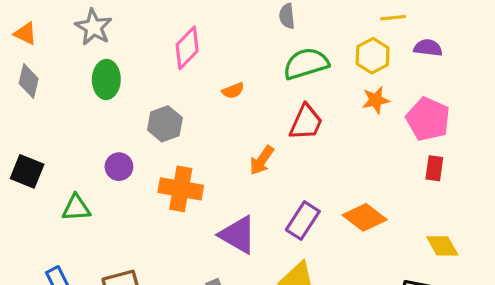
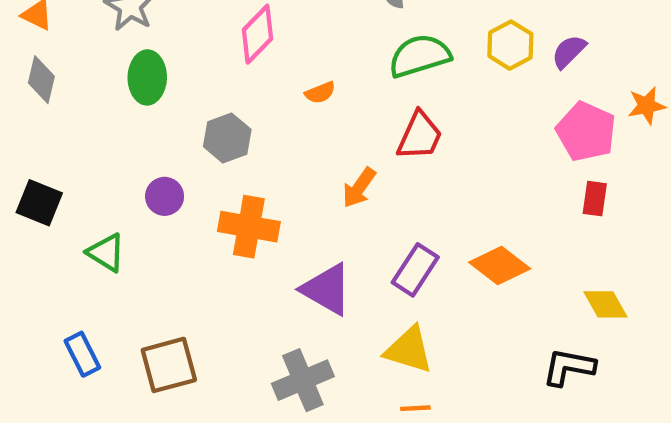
purple semicircle: (428, 48) -> (569, 52), moved, turned -52
orange star: (376, 100) -> (647, 106), moved
green triangle: (76, 208) -> (106, 253), turned 36

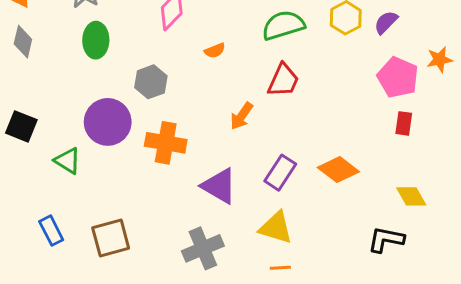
purple circle: (165, 196) -> (108, 122), size x1.8

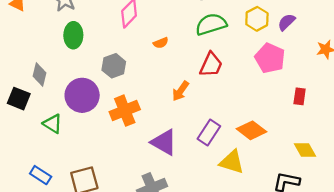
gray diamond: (23, 42) -> (39, 75), moved
pink pentagon: (398, 77) -> (270, 58), moved
orange cross: (166, 143) -> (125, 111), turned -32
yellow triangle: (276, 228) -> (232, 162), moved
blue rectangle: (51, 231) -> (41, 175), turned -30

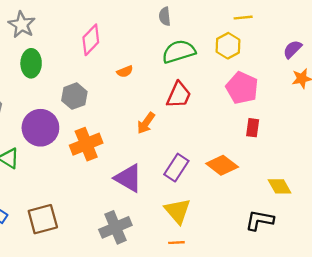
purple semicircle: (286, 22) -> (292, 49), moved
red rectangle: (300, 96) -> (253, 128), moved
yellow triangle: (232, 162) -> (178, 211), moved, turned 32

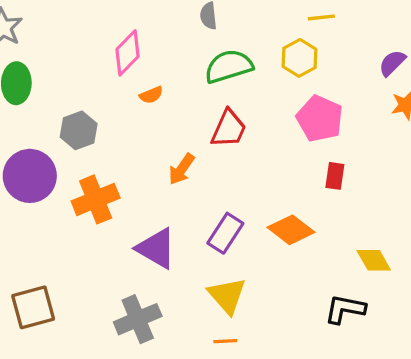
pink diamond: (91, 40) -> (128, 53), moved

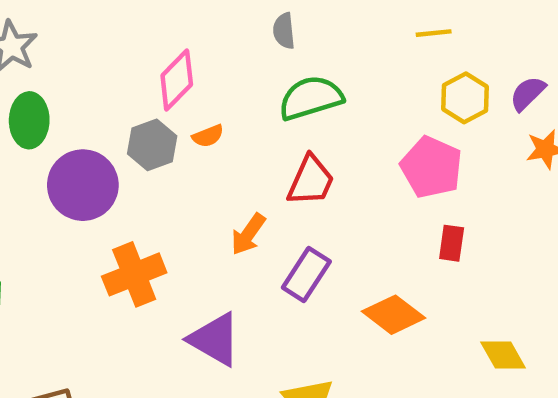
yellow hexagon: (299, 58) -> (465, 98), moved
gray hexagon: (79, 130) -> (152, 145), moved
purple circle: (30, 176) -> (83, 185), moved
purple rectangle: (225, 233) -> (306, 274), moved

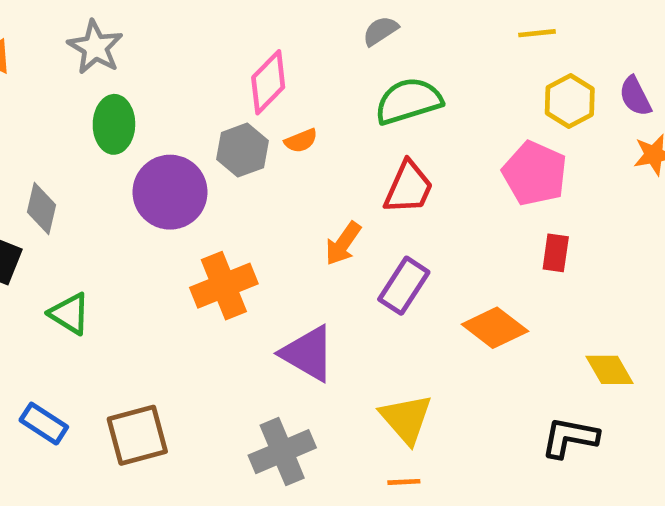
gray semicircle: (284, 31) -> (380, 31), turned 63
purple semicircle: (528, 93) -> (635, 96), turned -72

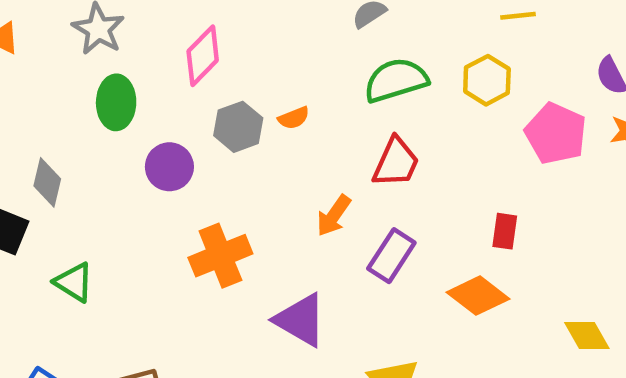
pink diamond: (268, 82) -> (203, 56), moved
yellow hexagon: (570, 101) -> (487, 80), moved
pink pentagon: (535, 173) -> (556, 133), moved
purple circle: (170, 192) -> (169, 167), size x0.7
red rectangle: (556, 253) -> (505, 231), moved

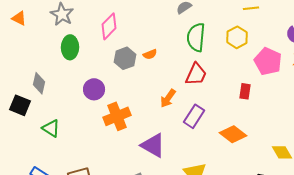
green semicircle: (396, 80) -> (196, 37), turned -68
purple circle: (169, 167) -> (94, 89), moved
red rectangle: (505, 231) -> (245, 91), moved

